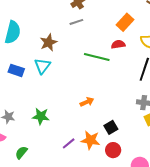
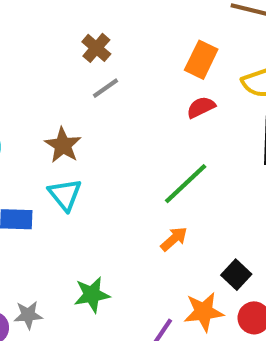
green line: (97, 57) -> (186, 184), moved, turned -40

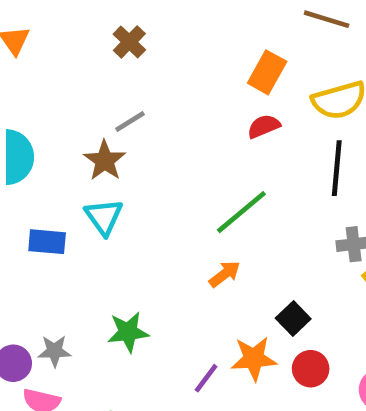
brown cross: (96, 48) -> (129, 42), moved
gray line: (105, 88) -> (130, 121), moved

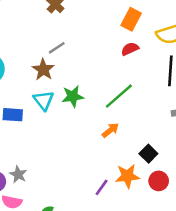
green star: (128, 332) -> (73, 96), moved
gray star: (55, 351) -> (18, 174), turned 30

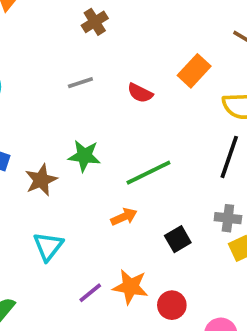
red semicircle: (130, 49) -> (140, 93), moved, turned -144
brown star: (43, 70) -> (41, 180), moved
cyan triangle: (44, 100) -> (48, 246), moved
black square: (148, 154) -> (178, 239), moved

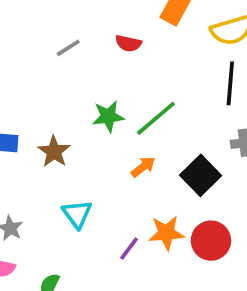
green star: (84, 156) -> (108, 116), moved
black square: (178, 239) -> (201, 175), size x1.5
red circle: (172, 305) -> (211, 241), size x1.4

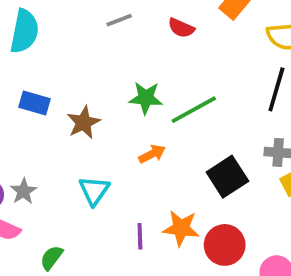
orange arrow: (143, 167) -> (152, 154), moved
purple line: (129, 249) -> (140, 236), turned -50

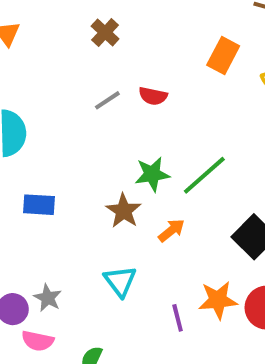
red semicircle: (181, 28) -> (153, 96), moved
brown star: (84, 123) -> (124, 211), moved

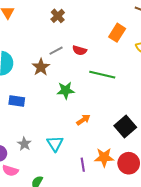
green star: (152, 174) -> (66, 90), moved
green line: (204, 175) -> (102, 75), moved, turned 50
brown star: (124, 211) -> (41, 67), moved
gray star: (48, 298) -> (24, 144), moved

